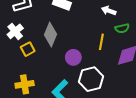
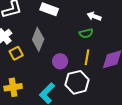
green semicircle: (122, 28) -> (86, 33), moved
yellow line: (101, 42) -> (87, 57), moved

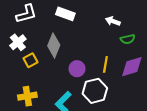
green semicircle: (86, 33) -> (128, 39), moved

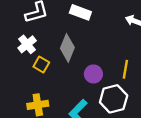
yellow square: (31, 60) -> (41, 65), turned -32

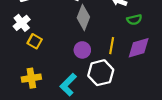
gray diamond: (67, 48) -> (83, 17), moved

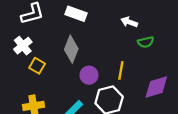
gray diamond: (83, 17) -> (71, 49), moved
purple diamond: (139, 48) -> (156, 87), moved

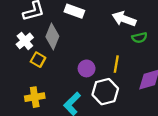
white arrow: (129, 22) -> (124, 19), size x1.5
gray diamond: (71, 49) -> (52, 36), moved

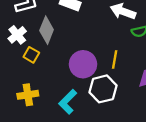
purple circle: (87, 68) -> (83, 64), size x1.5

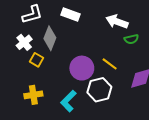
yellow line: (115, 60) -> (110, 64), turned -63

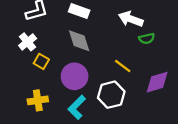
gray diamond: (50, 38) -> (79, 41), moved, turned -40
purple circle: (82, 68) -> (75, 76), moved

